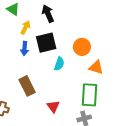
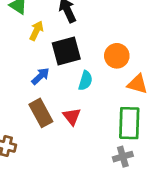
blue arrow: (25, 49) -> (40, 76), moved, turned -136
red triangle: (53, 106) -> (72, 116), moved

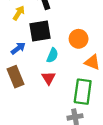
red triangle: (72, 116) -> (49, 78), moved

